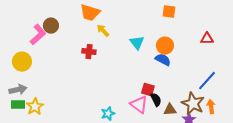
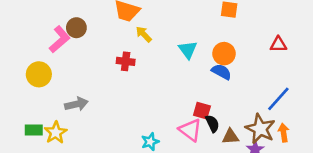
gray arrow: (18, 90) -> (76, 104), moved

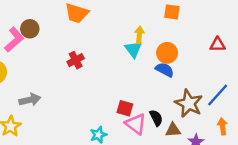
yellow arrow: (144, 34) -> (139, 35), moved, turned 49
red cross: (126, 61) -> (76, 60), turned -35
red square: (202, 111) -> (125, 108), moved
brown star: (260, 129) -> (189, 103), moved

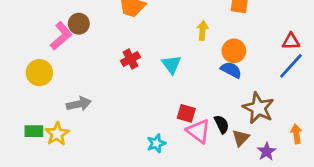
cyan triangle: (133, 49) -> (171, 64), moved
blue line: (218, 95) -> (291, 66), moved
brown triangle: (173, 130) -> (241, 138), turned -42

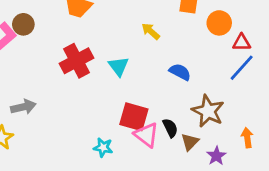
yellow arrow: (203, 30) -> (151, 31), turned -54
orange circle: (234, 51) -> (219, 23), moved
red cross: (130, 59) -> (77, 61), size x1.6
red square: (186, 113) -> (134, 117), size x1.5
cyan star: (156, 143) -> (103, 147), turned 30

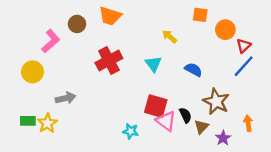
brown circle: (23, 24) -> (77, 24), moved
red triangle: (242, 43) -> (244, 46), turned -42
cyan triangle: (118, 66) -> (153, 64), moved

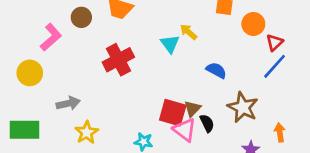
cyan triangle: (153, 64) -> (170, 44), moved
green rectangle: (28, 121) -> (24, 130), size x1.6
yellow star: (47, 123) -> (87, 132), moved
brown triangle: (201, 127) -> (192, 109), moved

